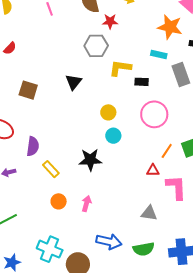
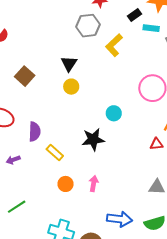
yellow L-shape: (120, 68) -> (114, 45), turned -45
black rectangle: (142, 82) -> (134, 15), moved, turned -32
brown square: (28, 90) -> (25, 76), turned 30
yellow circle: (108, 112) -> (71, 87), moved

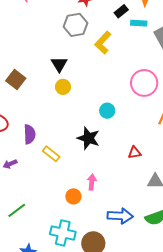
black star: (93, 139) -> (88, 138), turned 30
red triangle: (156, 144) -> (135, 153), moved
orange circle: (66, 184) -> (73, 196), moved

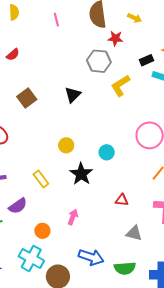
yellow circle: (63, 87) -> (66, 145), moved
purple semicircle: (30, 134) -> (18, 206), moved, turned 42
orange circle: (73, 196) -> (42, 231), moved

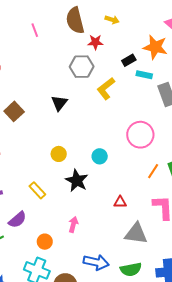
gray triangle: (134, 233) -> (136, 234), size x1.4

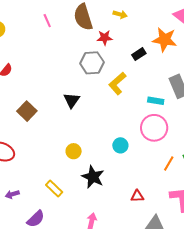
pink line: (35, 30) -> (47, 21), moved
cyan rectangle: (144, 75) -> (156, 101), moved
cyan circle: (100, 156) -> (120, 145), moved

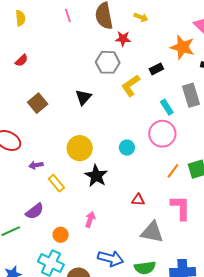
black rectangle: (139, 54) -> (156, 69), moved
cyan rectangle: (156, 101) -> (167, 107), turned 42
yellow circle: (74, 151) -> (80, 148), size x1.6
purple arrow: (12, 194) -> (36, 165), moved

